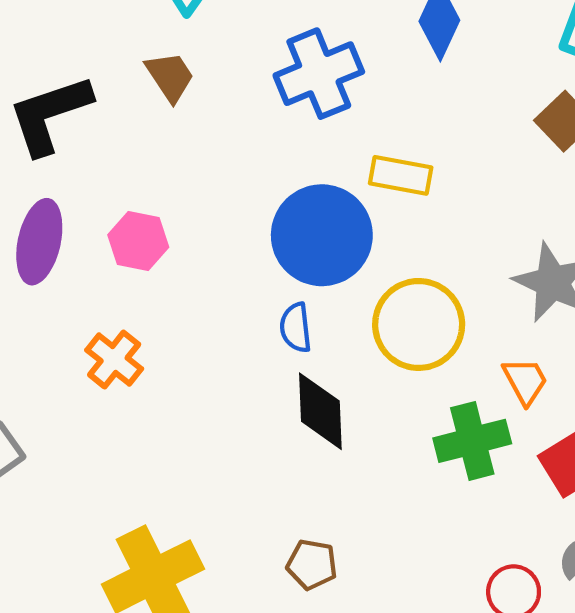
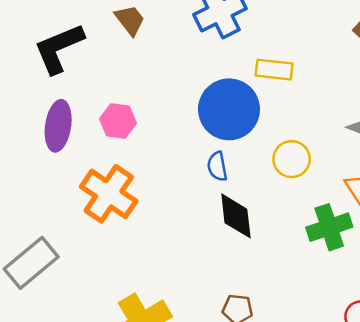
yellow circle: (419, 324) -> (292, 159), size x0.7
orange cross: (114, 359) -> (109, 194), size x1.6

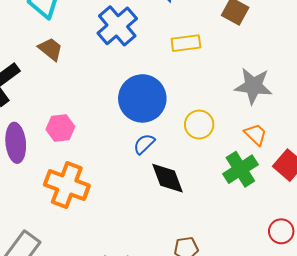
yellow rectangle: (274, 70) -> (186, 43), moved
blue semicircle: (217, 166) -> (144, 144), turned 70

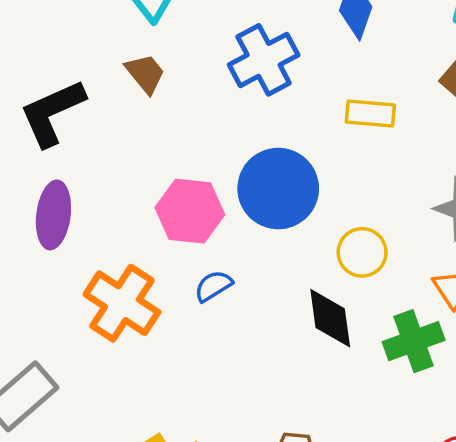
pink hexagon: (60, 128) -> (190, 211), moved, size x1.4
blue semicircle: (144, 144) -> (213, 286), moved
black diamond: (167, 178) -> (330, 318), moved

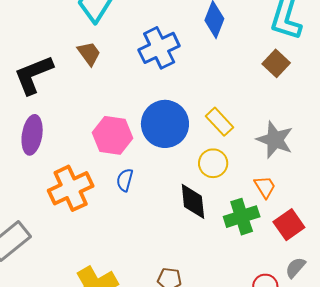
yellow rectangle: (370, 113) -> (220, 122), moved, turned 40
blue semicircle: (213, 286) -> (125, 180), turned -45
orange cross: (122, 303) -> (71, 188), turned 30

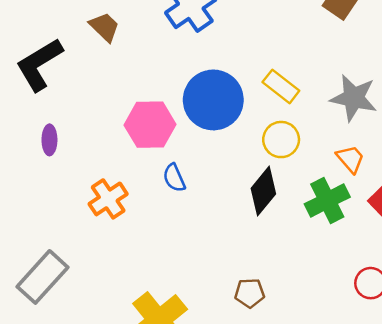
purple ellipse: (32, 135) -> (49, 140), size x0.6
blue semicircle: (125, 180) -> (174, 178), turned -30
orange cross: (71, 188) -> (108, 199), size x0.7
black diamond: (193, 201) -> (263, 191), turned 54

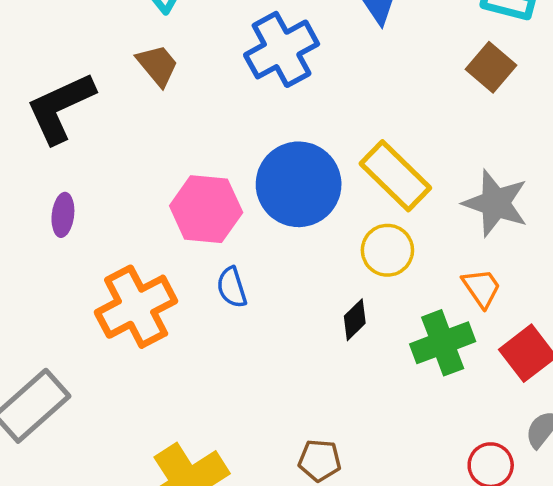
yellow rectangle: (281, 86) -> (395, 176), size x1.4
black diamond: (263, 191) -> (355, 320), size x0.6
orange cross: (108, 199) -> (136, 307), size x1.4

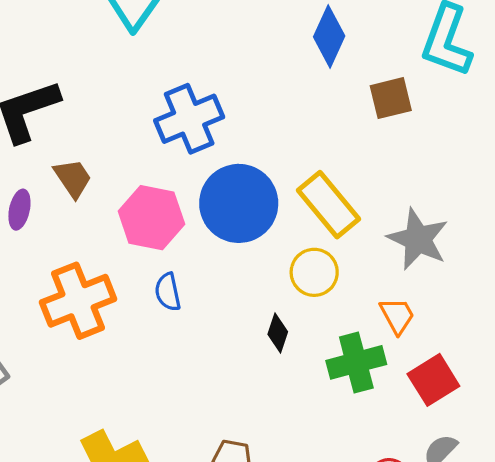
blue cross: (282, 49) -> (189, 119), moved
brown trapezoid: (158, 65) -> (73, 178), moved
brown square: (491, 67) -> (391, 98), moved, turned 30
black diamond: (355, 320) -> (278, 333), turned -33

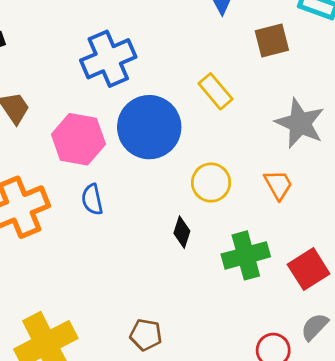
yellow rectangle: (329, 205) -> (216, 91), moved, size x0.7
gray star: (418, 239) -> (300, 123), moved
orange trapezoid: (397, 316) -> (278, 185), moved

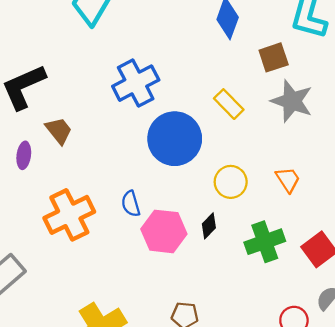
gray star: (300, 123) -> (292, 101), moved
pink hexagon: (78, 139) -> (164, 231), moved
black diamond: (182, 232) -> (209, 226), turned 30

